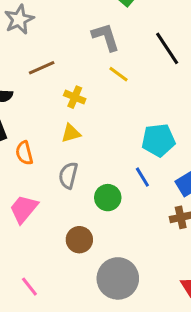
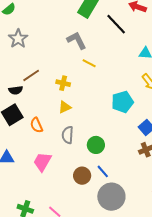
black line: (167, 48) -> (116, 24), moved
brown line: (42, 68) -> (31, 75), moved
blue line: (142, 177) -> (103, 171), moved

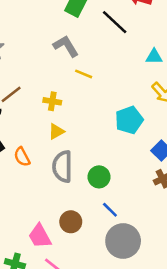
gray semicircle: (68, 135) -> (62, 167), size x1.4
pink trapezoid: (42, 162) -> (40, 236), moved, turned -55
brown circle: (82, 176) -> (71, 222), moved

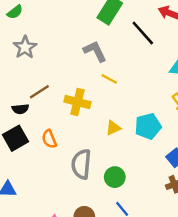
yellow cross: (52, 101) -> (77, 102), size x1.5
yellow triangle: (56, 132) -> (113, 128), moved
orange semicircle: (22, 157) -> (49, 139), moved

